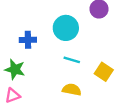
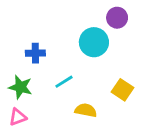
cyan circle: (66, 28) -> (94, 42), moved
cyan line: (72, 60) -> (64, 82), moved, turned -49

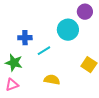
cyan line: (64, 82) -> (44, 51), moved
yellow semicircle: (86, 110) -> (52, 80), moved

